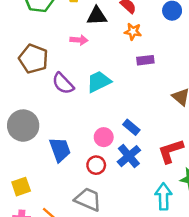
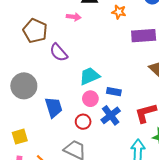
purple rectangle: (145, 60) -> (144, 36), moved, size x1.6
cyan trapezoid: (99, 82) -> (89, 76), moved
blue rectangle: (131, 127) -> (114, 92), turned -32

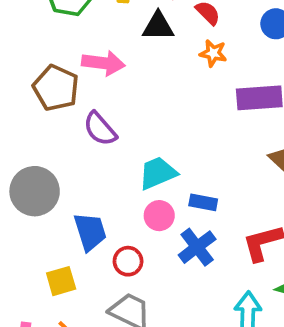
pink arrow: (74, 17) -> (103, 63), moved, size x1.5
red circle: (83, 122) -> (128, 261), moved
yellow square: (20, 137) -> (61, 281), moved

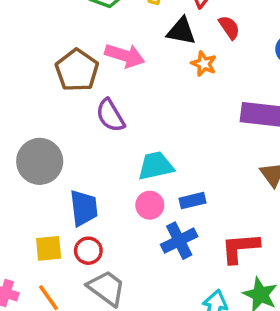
orange star: (213, 53) -> (204, 64), moved
blue rectangle: (203, 202) -> (192, 201), turned -35
red circle: (128, 261) -> (88, 251), moved

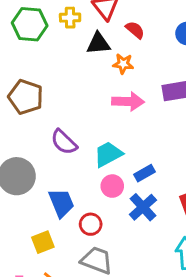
pink arrow: (125, 56) -> (128, 102), moved
purple semicircle: (110, 115) -> (64, 142), moved
red circle: (88, 251) -> (91, 224), moved

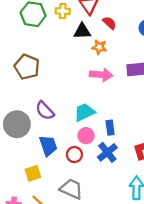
purple semicircle: (64, 142) -> (45, 111), moved
blue rectangle: (145, 173) -> (110, 128), turned -72
red circle: (91, 224) -> (74, 155), moved

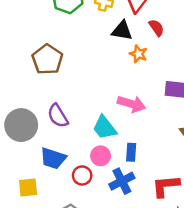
pink arrow: (101, 75) -> (131, 104), moved
cyan trapezoid: (84, 112) -> (105, 128), turned -115
blue trapezoid: (48, 146) -> (53, 158), turned 115

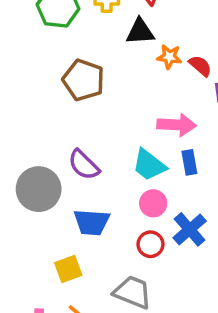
red semicircle: (157, 28) -> (200, 66), moved
brown pentagon: (47, 59) -> (83, 80), moved
blue rectangle: (131, 152) -> (189, 162), moved
red circle: (82, 175) -> (150, 244), moved

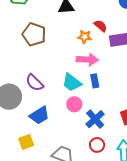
orange star: (169, 57) -> (85, 37), moved
blue trapezoid: (92, 222) -> (39, 115), turned -35
red circle: (150, 244) -> (97, 145), moved

